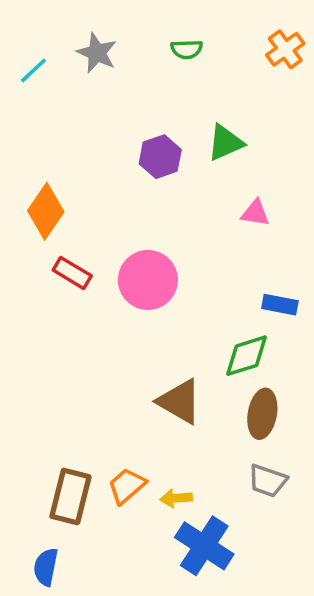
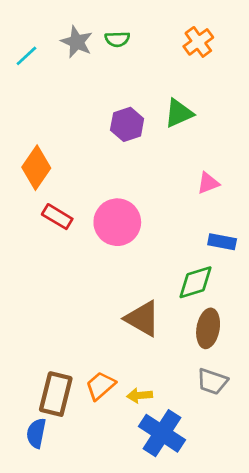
green semicircle: (187, 49) -> (117, 39), moved
orange cross: (285, 49) -> (198, 42), moved
pink triangle: (255, 213) -> (208, 183), moved, turned -30
blue semicircle: (46, 567) -> (36, 433), moved

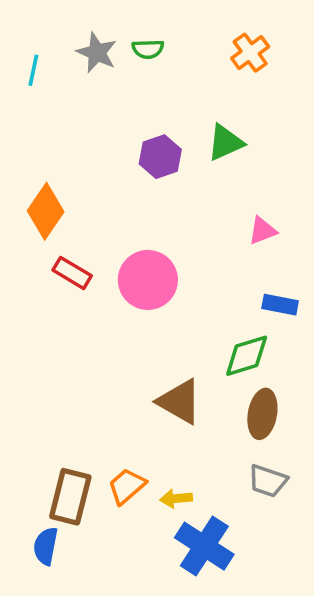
cyan line: (26, 56) -> (33, 70), turned -35

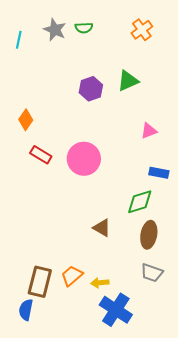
orange diamond: (46, 211) -> (26, 120), size x0.7
brown triangle: (180, 402) -> (102, 228), size x0.7

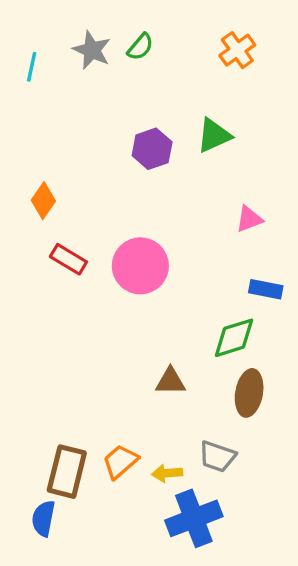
green semicircle: (84, 28) -> (140, 47), turned -48
brown triangle: (102, 228) -> (170, 381), turned -30
gray trapezoid: (152, 273) -> (217, 457), moved
blue cross: (116, 310) -> (194, 518), turned 36

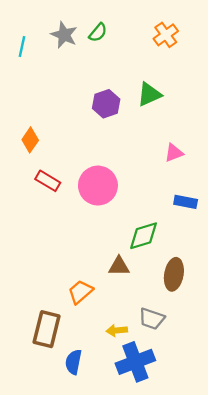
green diamond: (234, 338) -> (144, 236), moved
orange trapezoid: (120, 462) -> (80, 292), moved
blue semicircle: (43, 518) -> (73, 362), moved

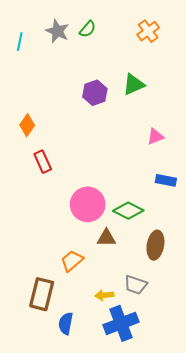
red rectangle: (48, 181) -> (43, 162), turned 35
pink circle: (98, 186) -> (88, 204), moved
green diamond: (144, 236) -> (128, 211), turned 44

